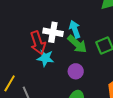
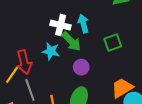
red arrow: (38, 43) -> (24, 62), moved
green arrow: (77, 44) -> (71, 41), moved

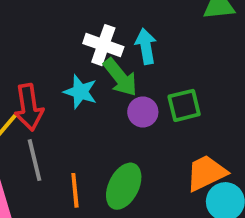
green square: (113, 43) -> (184, 105), moved
purple circle: (81, 67) -> (143, 112), moved

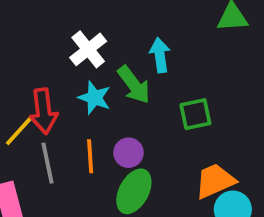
white cross: (103, 45) -> (88, 49), moved, turned 30
purple circle: (143, 112) -> (129, 153), moved
orange line: (75, 190) -> (90, 156), moved

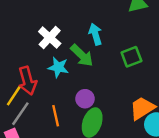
green square: (195, 114) -> (131, 57), moved
orange line: (90, 156) -> (56, 116), moved
gray line: (47, 163) -> (20, 114), moved, turned 55

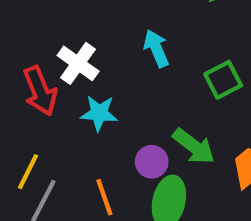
green arrow: (82, 55) -> (194, 146), moved
red arrow: (27, 81) -> (40, 91), moved

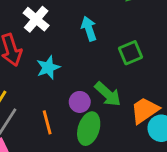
white cross: (78, 63) -> (36, 19), moved
cyan star: (99, 113) -> (48, 68), turned -30

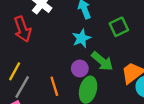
cyan star: (48, 68) -> (81, 38), moved

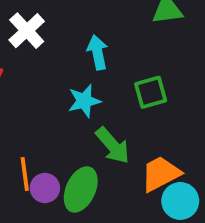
purple circle: (80, 68) -> (45, 188), moved

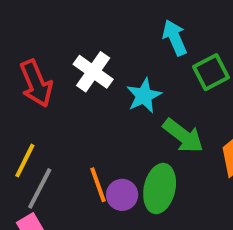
white cross: (27, 31) -> (93, 72), moved
cyan arrow: (98, 52) -> (175, 38), moved

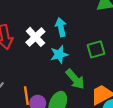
cyan arrow: (175, 38) -> (61, 27), moved

